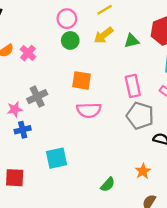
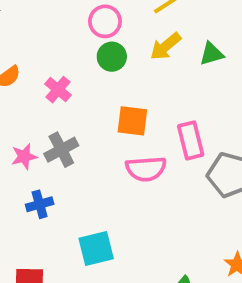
pink cross: (28, 53) -> (58, 90), moved
pink rectangle: (133, 86) -> (191, 140), moved
pink star: (15, 109) -> (24, 157), moved

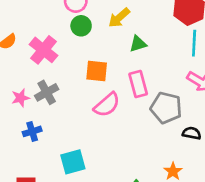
green triangle: (211, 54) -> (138, 44), moved
pink cross: (58, 90) -> (43, 50), size x1.5
pink semicircle: (146, 169) -> (107, 105), turned -36

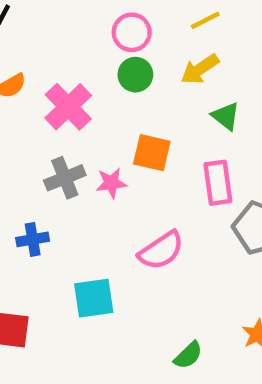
green triangle: (138, 44) -> (226, 116), turned 48
pink star: (20, 98) -> (111, 183), moved
pink semicircle: (107, 105) -> (161, 251), moved

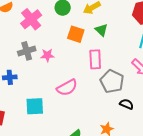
orange square: (152, 153) -> (76, 34), moved

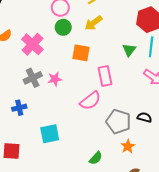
green triangle: (101, 30) -> (129, 50), moved, turned 32
gray pentagon: (112, 81) -> (118, 122), moved
pink semicircle: (67, 88) -> (90, 101), moved

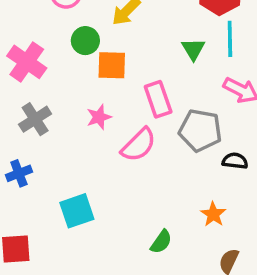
green circle: (63, 27) -> (85, 41), moved
pink star: (55, 79) -> (99, 117), moved
gray pentagon: (118, 122) -> (200, 130), moved

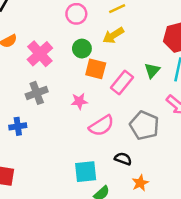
pink rectangle: (158, 99) -> (122, 82), moved, turned 45
black semicircle: (235, 161) -> (123, 159), moved
cyan square: (77, 211) -> (86, 172), moved

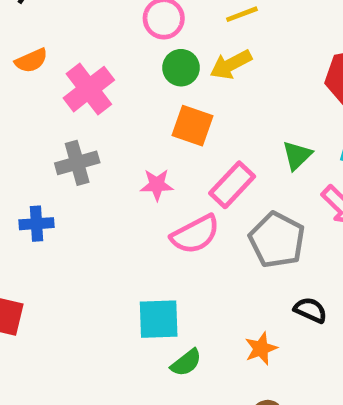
green circle: (82, 49) -> (181, 68), moved
green triangle: (152, 71) -> (297, 155), moved
pink rectangle: (122, 82) -> (232, 185), moved
black semicircle: (123, 159) -> (310, 310), moved

